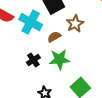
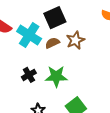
brown semicircle: (54, 37) -> (52, 43), moved

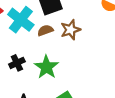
green star: (56, 76) -> (46, 67), turned 30

